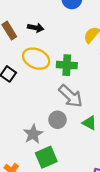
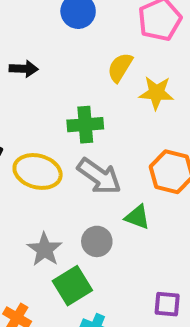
yellow ellipse: (36, 59) -> (38, 171), moved
gray circle: (57, 120) -> (97, 241), moved

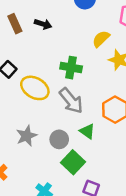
green square: (72, 286) -> (73, 162), moved, turned -30

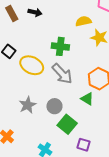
yellow semicircle: (101, 39) -> (83, 21), turned 35
green triangle: (87, 131) -> (87, 99), moved

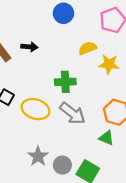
gray circle: (54, 106) -> (62, 165), moved

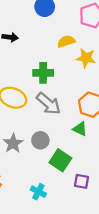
gray circle: (62, 165) -> (40, 140), moved

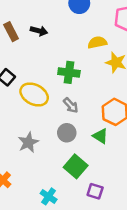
gray arrow: (48, 104) -> (71, 105), size x0.6
gray circle: (40, 140) -> (67, 133), moved

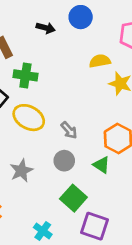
black arrow: (39, 31) -> (46, 28), moved
green cross: (69, 72) -> (25, 75), moved
purple square: (95, 191) -> (94, 226), size x1.5

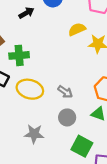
black arrow: (46, 28) -> (26, 13), turned -32
gray star: (21, 171) -> (34, 134), turned -30

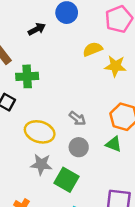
yellow ellipse: (30, 89) -> (40, 132), moved
green square: (82, 146) -> (67, 180), moved

